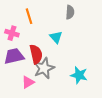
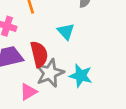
cyan star: (79, 75) -> (81, 76), moved

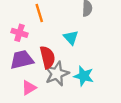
pink triangle: (28, 92) -> (29, 88), moved

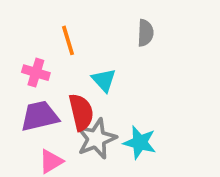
cyan triangle: (71, 37) -> (104, 80), moved

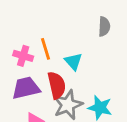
orange line: (68, 40) -> (45, 49), moved

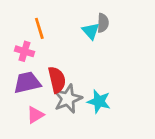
orange line: (45, 49) -> (39, 28), moved
cyan triangle: (73, 61) -> (91, 31), moved

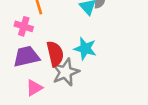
cyan star: (99, 101) -> (85, 49), moved

